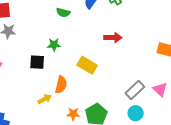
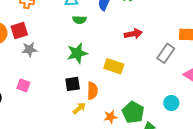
green star: (54, 45) -> (77, 53), size x1.5
black square: (37, 62) -> (73, 84), moved
gray rectangle: (135, 90) -> (166, 53), moved

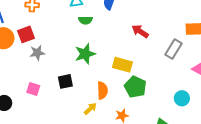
red arrow: (133, 34) -> (140, 31), turned -132
black square: (73, 84) -> (65, 81), moved
green pentagon: (133, 112) -> (135, 87), moved

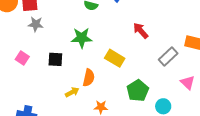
green pentagon: (135, 87) -> (138, 91), moved

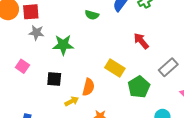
green star: (82, 38) -> (63, 45), moved
black square: (55, 59) -> (54, 79), moved
green pentagon: (138, 91) -> (139, 87), moved

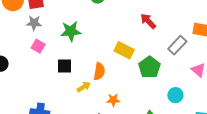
gray star: (36, 33) -> (34, 23), moved
pink square: (22, 66) -> (38, 46), moved

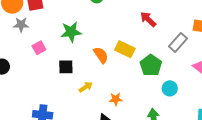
gray star: (34, 23) -> (21, 25), moved
pink square: (38, 46) -> (39, 48), turned 32
orange semicircle: (99, 71) -> (101, 55), moved, turned -42
cyan circle: (175, 95) -> (170, 88), moved

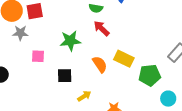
red arrow: (148, 19) -> (101, 28), moved
pink square: (39, 48) -> (38, 56), turned 32
green pentagon: (151, 65) -> (150, 75), turned 30

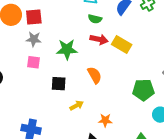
red arrow: (101, 28) -> (99, 39), turned 144
gray star: (20, 33) -> (34, 39), moved
yellow rectangle: (124, 59) -> (122, 45), moved

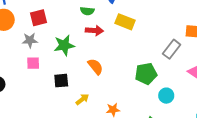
red square: (34, 17) -> (39, 18), moved
yellow rectangle: (122, 45) -> (125, 22), moved

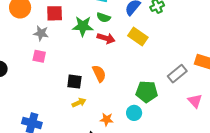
green star: (64, 45) -> (83, 26), moved
black square: (61, 81) -> (74, 82), moved
cyan circle: (166, 96) -> (134, 113), moved

